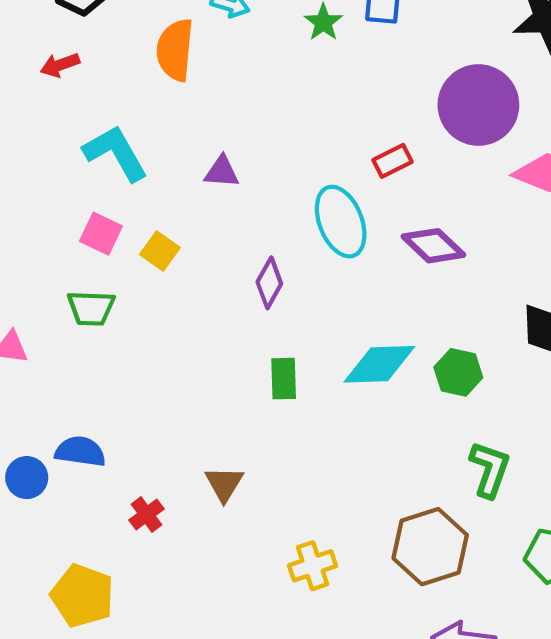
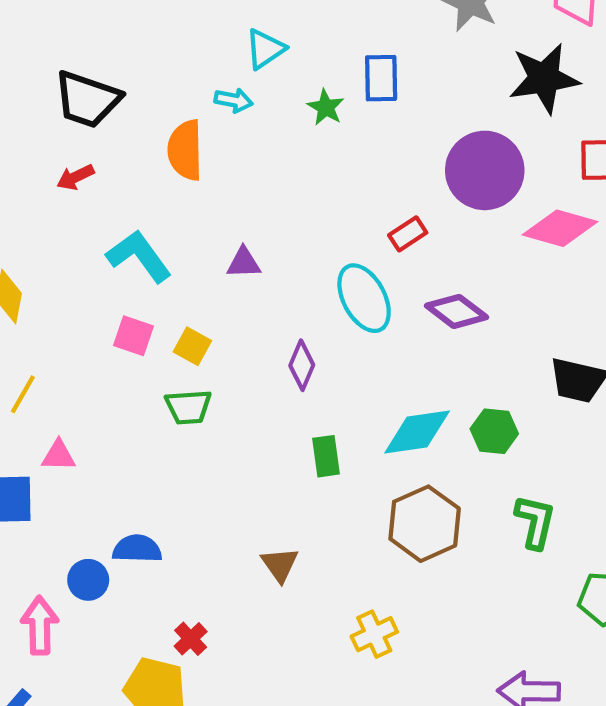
green trapezoid: (91, 308) -> (188, 407), moved
red cross: (147, 515) -> (191, 639), moved
brown hexagon: (430, 547) -> (425, 524), moved

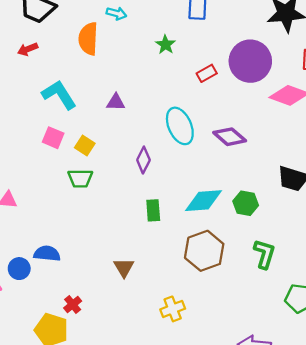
green star: (326, 107) -> (165, 45), moved
red rectangle: (408, 234) -> (207, 73), moved

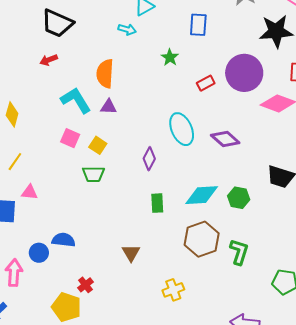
orange semicircle: (88, 39) -> (105, 74), moved
purple triangle: (116, 102) -> (109, 107), moved
green L-shape: (264, 254) -> (239, 252), moved

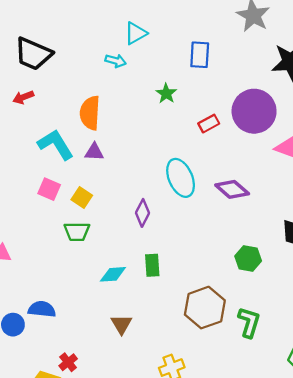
cyan diamond: (202, 195) -> (113, 274), moved, size x0.7

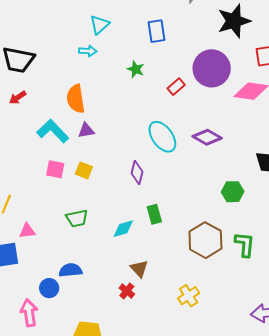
green trapezoid: (77, 232) -> (77, 218), moved
red cross: (68, 362) -> (127, 291), moved

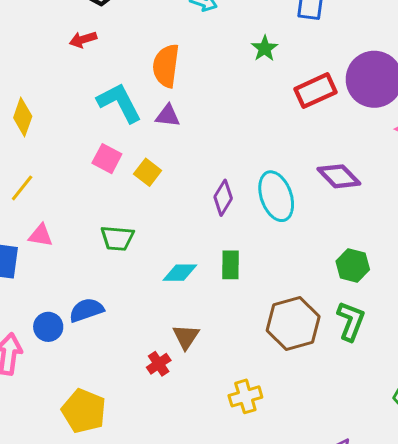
red rectangle: (176, 87) -> (316, 91), size x1.5
cyan ellipse: (162, 137) -> (276, 196), moved
green L-shape: (245, 244) -> (351, 321), moved
blue semicircle: (70, 270) -> (86, 310), turned -30

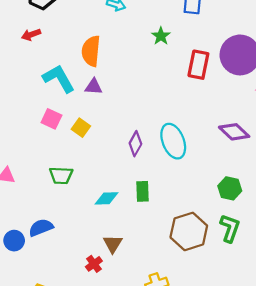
red rectangle: (316, 91) -> (198, 65), turned -52
purple diamond: (339, 176) -> (234, 132), moved

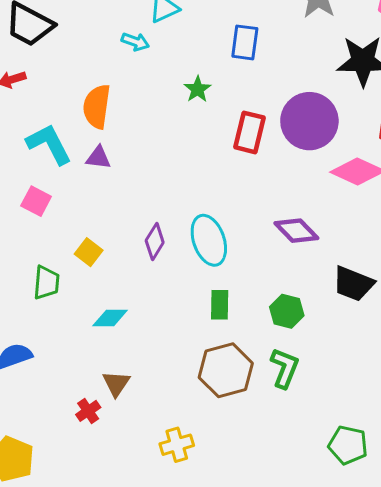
yellow square: (81, 128) -> (89, 252), moved
green trapezoid: (61, 175) -> (46, 283), turned -90
green rectangle: (142, 191) -> (220, 305), moved

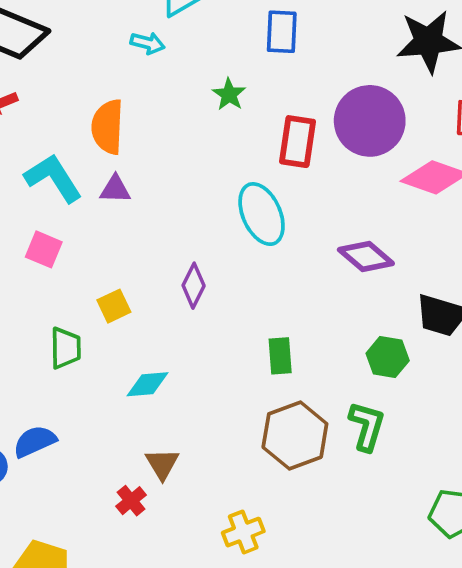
cyan ellipse: (209, 240) -> (262, 214), moved
yellow square: (89, 252) -> (114, 306), turned 32
green hexagon: (287, 311) -> (388, 357), moved

